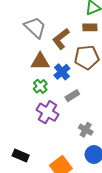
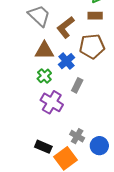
gray rectangle: (72, 96) -> (77, 85), turned -32
gray cross: (86, 130) -> (77, 136), moved
black rectangle: (21, 156) -> (43, 147), moved

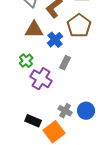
brown pentagon: (92, 46) -> (79, 26), turned -30
green cross: (44, 76) -> (26, 61), moved
blue circle: (99, 146) -> (86, 111), moved

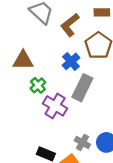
brown triangle: (34, 30) -> (23, 60), moved
gray rectangle: (65, 63) -> (82, 88), size x1.6

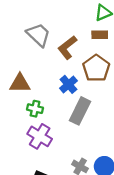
green cross: (38, 85) -> (35, 109), turned -35
purple cross: (55, 106) -> (40, 136), moved

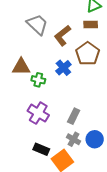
green cross: (35, 109) -> (38, 80), moved
gray rectangle: (80, 111) -> (74, 116), moved, size x0.7

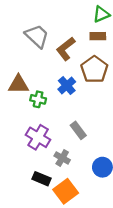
gray rectangle: (74, 116) -> (78, 130), moved, turned -63
gray cross: (74, 139) -> (62, 158), moved

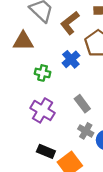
brown triangle: (18, 84) -> (23, 41), moved
gray cross: (62, 158) -> (86, 131), moved

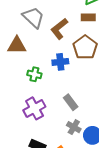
blue cross: (71, 59) -> (60, 62), turned 35
purple cross: (43, 110) -> (34, 108), turned 30

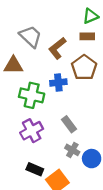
green cross: (34, 74) -> (32, 95), size x1.6

